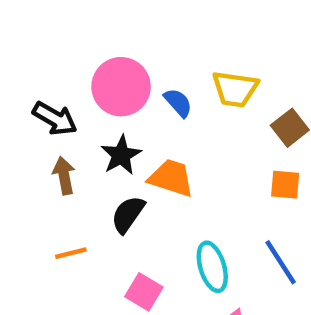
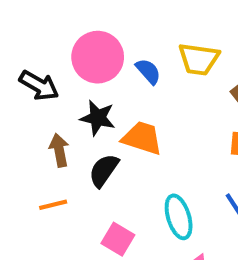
black star: (121, 155) -> (98, 118), turned -30
brown arrow: (64, 176) -> (59, 150), moved

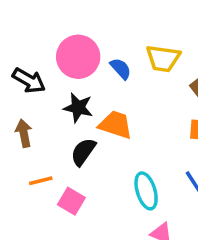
brown arrow: (59, 150) -> (24, 133), moved
pink square: (118, 239) -> (71, 201), moved

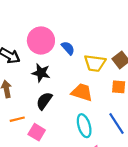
yellow trapezoid: (163, 58) -> (95, 63), moved
orange trapezoid: (116, 125) -> (82, 92), moved

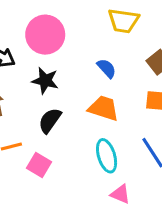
blue semicircle: (68, 48) -> (107, 68), moved
yellow trapezoid: (95, 63) -> (123, 21), moved

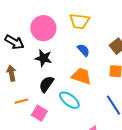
yellow trapezoid: (123, 21) -> (79, 21), moved
cyan ellipse: (107, 156) -> (69, 100), moved, turned -35

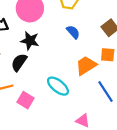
orange trapezoid: (81, 76) -> (86, 66), moved, turned -50
black semicircle: (46, 84) -> (19, 62), moved

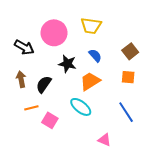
black star: (30, 41) -> (67, 64), moved
orange trapezoid: (86, 66) -> (90, 81), moved

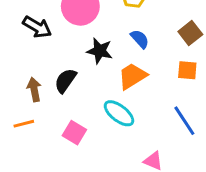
brown arrow: (21, 79) -> (34, 89), moved
orange line: (31, 108) -> (24, 124), moved

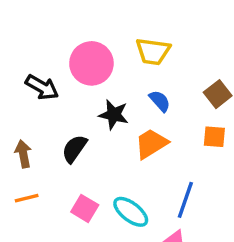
brown arrow: (34, 89) -> (23, 154), moved
cyan ellipse: (119, 113) -> (131, 212), moved
blue line: (184, 121) -> (185, 200), moved, turned 52

